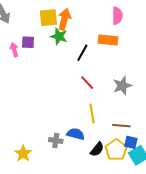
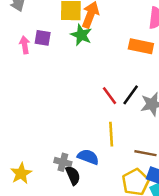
black line: (82, 53) -> (131, 95), moved
black semicircle: (97, 149) -> (73, 175), moved, turned -70

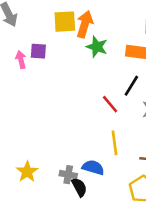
green star: (81, 35) -> (97, 47), moved
black line: (131, 95) -> (131, 86), moved
yellow star: (21, 173) -> (27, 172), moved

